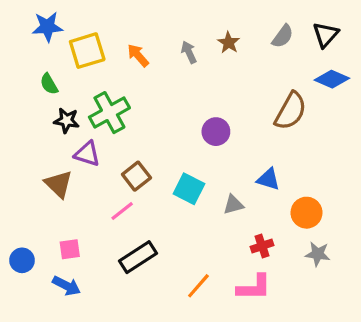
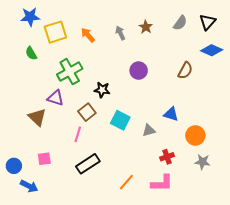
brown semicircle: (291, 111) -> (185, 71), size x0.7
black star: (67, 120) -> (102, 90), moved
purple circle: (216, 132) -> (139, 71), moved
pink line: (122, 211) -> (78, 134), turned -35
blue arrow: (67, 286) -> (29, 186), moved

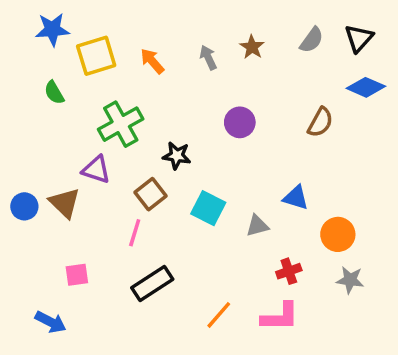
blue circle: (14, 166) -> (24, 206), moved

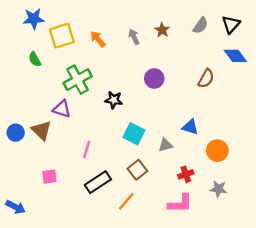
blue diamond: (366, 87) -> (235, 56), turned 30
brown square: (150, 194) -> (137, 170), moved
gray star: (350, 280) -> (218, 189), moved
orange line: (219, 315) -> (126, 201), moved
blue arrow: (51, 322) -> (16, 207), moved

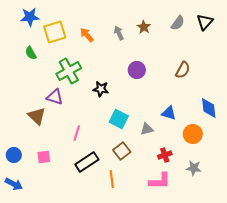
blue diamond: (235, 56) -> (209, 108), moved, turned 30
blue circle: (16, 133) -> (14, 155), moved
orange line: (126, 201) -> (112, 179), turned -48

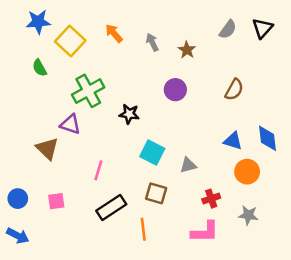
brown star: (144, 27) -> (187, 50), moved
yellow square: (55, 32) -> (70, 41), turned -30
orange arrow: (87, 35) -> (114, 33), moved
blue triangle: (169, 113) -> (233, 141), moved
brown square: (122, 151) -> (156, 193), turned -36

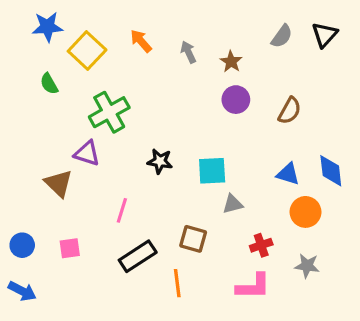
purple circle: (175, 90) -> (236, 100), moved
black star: (129, 114) -> (160, 161), moved
cyan square: (152, 152) -> (212, 171), moved, turned -30

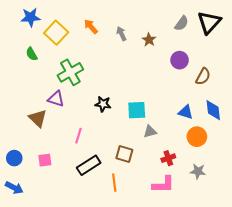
black triangle: (324, 35) -> (209, 22), size x1.4
purple circle: (236, 100) -> (180, 60), moved
brown semicircle: (290, 111) -> (203, 76), moved

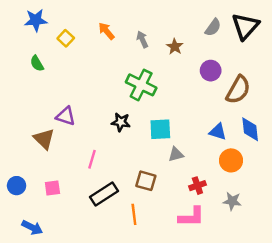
yellow square: (56, 33) -> (66, 38), size x0.6
green cross: (70, 72) -> (141, 85), moved, turned -35
brown semicircle: (203, 76) -> (238, 90), size x1.4
blue arrow: (14, 188) -> (32, 228), moved

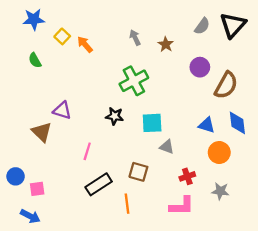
orange arrow: (106, 31) -> (85, 44), moved
green cross: (141, 85) -> (134, 81), turned 36
gray triangle: (176, 154) -> (167, 147), turned 35
pink square: (52, 188) -> (37, 189), moved

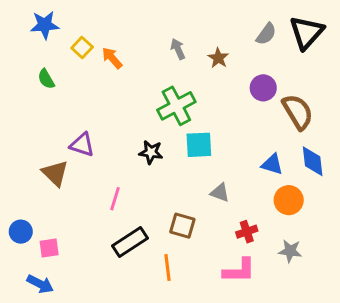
brown semicircle: (226, 85) -> (298, 112), turned -60
cyan square: (152, 123) -> (199, 145), moved

